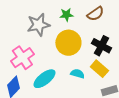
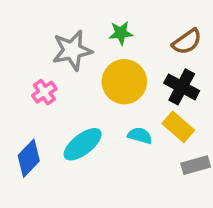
brown semicircle: (95, 14) -> (187, 42), moved
pink cross: (22, 58) -> (44, 92), moved, size x0.6

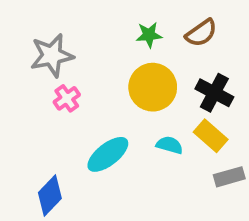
brown semicircle: (187, 42) -> (201, 33), moved
gray star: (72, 50) -> (52, 55), moved
blue diamond: (29, 158) -> (50, 196), moved

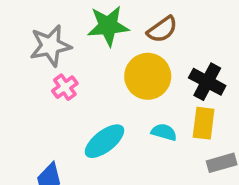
brown semicircle: (201, 33) -> (162, 29), moved
green star: (149, 35) -> (108, 26), moved, size x1.6
yellow rectangle: (211, 136) -> (204, 123), turned 56

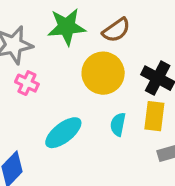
pink cross: (65, 87) -> (27, 83), turned -30
cyan semicircle: (164, 132) -> (118, 124), turned -95

